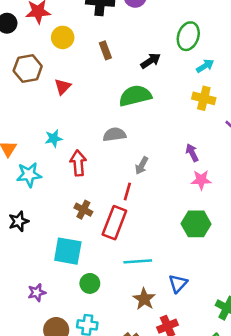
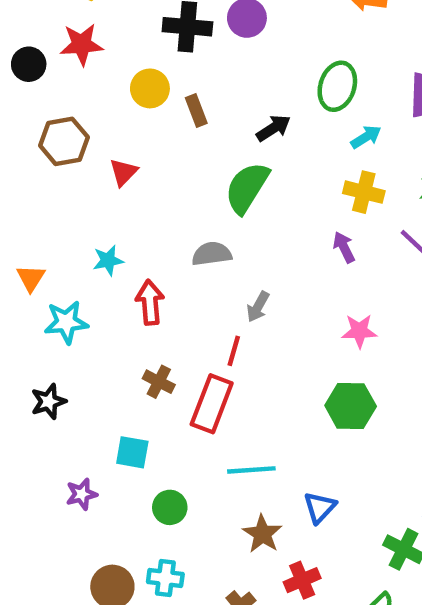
yellow circle: (63, 37) -> (150, 88), moved
green semicircle: (135, 96) -> (247, 188), turned -44
purple arrow: (192, 153) -> (344, 247), moved
cyan square: (68, 251) -> (132, 452), size x0.7
purple star: (37, 292) -> (82, 494), moved

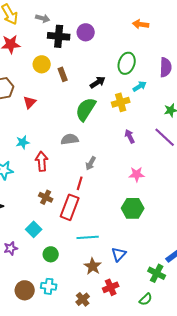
yellow cross: (364, 192) -> (121, 102), moved, turned -30
cyan square: (132, 452) -> (34, 229), turned 35

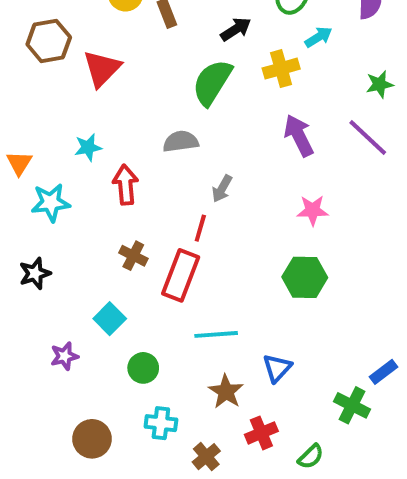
red triangle: (30, 102) -> (102, 69), size x1.5
purple arrow: (130, 136) -> (299, 136), size x1.5
cyan cross: (49, 286) -> (161, 423), moved
green semicircle: (146, 299) -> (311, 457), moved

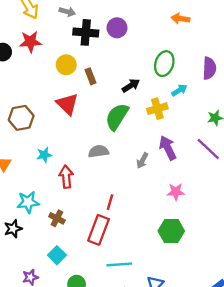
brown hexagon: (49, 41) -> (21, 118), moved
red triangle: (102, 69) -> (67, 104), moved, turned -30
gray arrow: (222, 189) -> (142, 161), moved
cyan star: (51, 202) -> (28, 202), moved
brown cross: (133, 256) -> (57, 218), moved

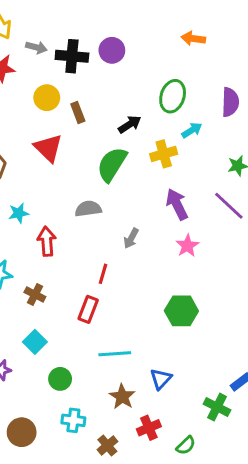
gray arrow: (67, 12) -> (36, 47), moved
gray arrow: (142, 161) -> (131, 238), moved
pink star: (176, 192) -> (187, 246), moved, turned -30
red rectangle: (98, 230) -> (88, 309), size x0.7

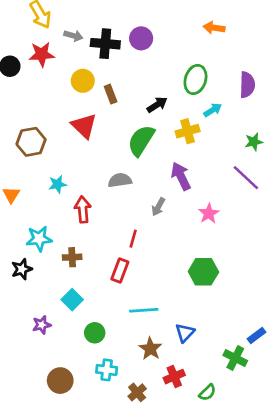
purple arrow: (177, 204) -> (181, 176), moved
brown cross: (35, 295) -> (72, 257), turned -30

